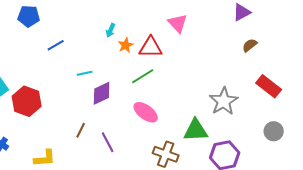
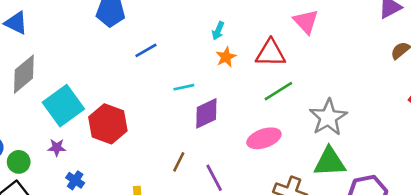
orange star: (126, 45) -> (226, 57), moved
green line: (143, 76) -> (278, 91), moved
gray star: (224, 101) -> (328, 117), moved
pink ellipse: (146, 112) -> (264, 138), turned -55

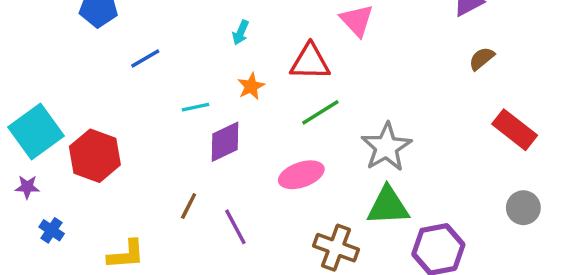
orange star: (226, 57) -> (251, 86), moved

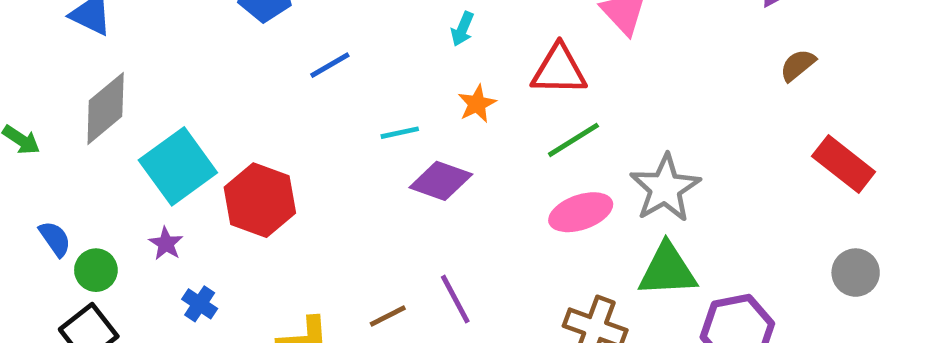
purple diamond: (225, 142) -> (441, 181), turned 45
pink ellipse: (301, 175) -> (581, 212), moved
purple star: (27, 187) -> (166, 244), turned 30
brown line: (189, 206) -> (388, 316), moved, turned 36

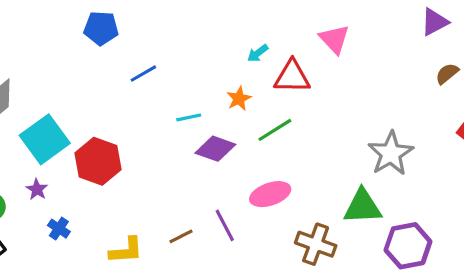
cyan arrow: (462, 29) -> (258, 53), moved, turned 30
green line: (573, 140) -> (275, 130), moved
gray star: (665, 188) -> (391, 153), moved
pink ellipse: (581, 212) -> (270, 194), moved

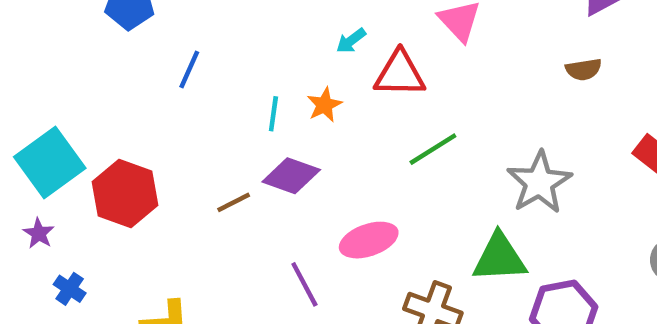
blue line: (143, 74) -> (189, 69), turned -36
brown semicircle: (447, 74) -> (584, 69), moved, turned -150
cyan line: (189, 117) -> (273, 114), moved, turned -70
green line: (275, 130) -> (433, 149), moved
brown line: (181, 236) -> (234, 202), moved

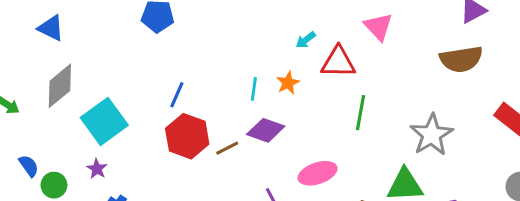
blue line: (189, 69) -> (177, 95), moved
brown semicircle: (584, 69) -> (461, 59), size x1.8
green line: (433, 149) -> (360, 113), turned -48
red hexagon: (125, 194) -> (187, 136), moved

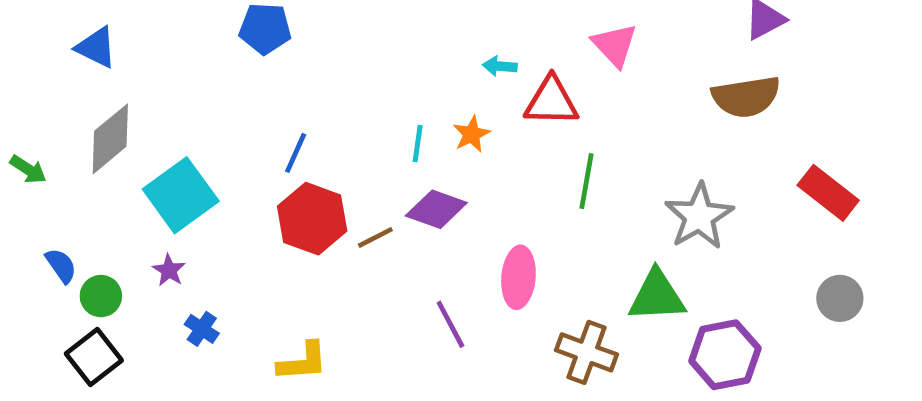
cyan arrow: (306, 40) -> (500, 66), turned 42
pink ellipse: (318, 173) -> (518, 277), turned -66

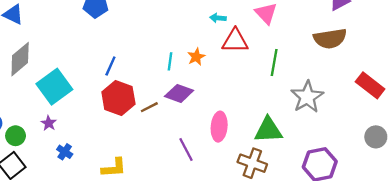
cyan arrow: (500, 66) -> (218, 18), moved
green line: (587, 181) -> (274, 63), moved
green triangle: (657, 296) -> (268, 130), moved

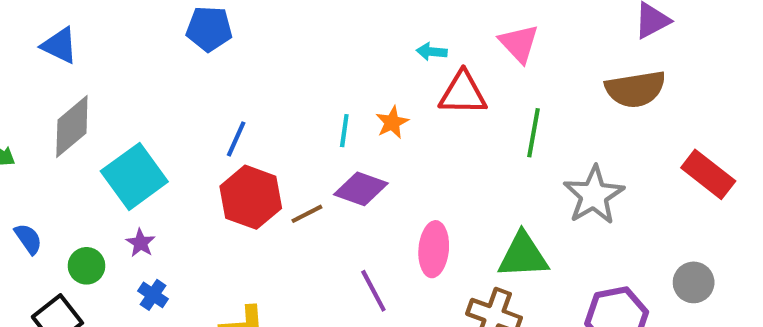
purple star: (49, 123) -> (141, 243), moved
green circle: (16, 136) -> (87, 266), moved
gray circle: (376, 137) -> (694, 282), moved

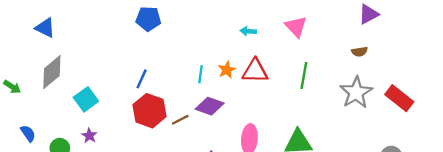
blue pentagon: (209, 29) -> (148, 19), moved
brown semicircle: (635, 89) -> (360, 52), size x0.5
red triangle: (463, 93) -> (255, 71), moved
cyan square: (134, 176) -> (86, 99), size x0.7
gray star: (594, 195) -> (356, 92), moved

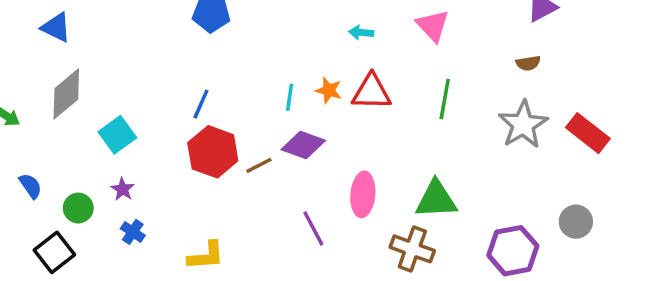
orange star: (227, 70) -> (329, 90), turned -30

